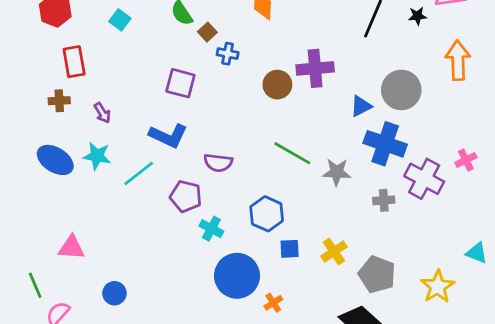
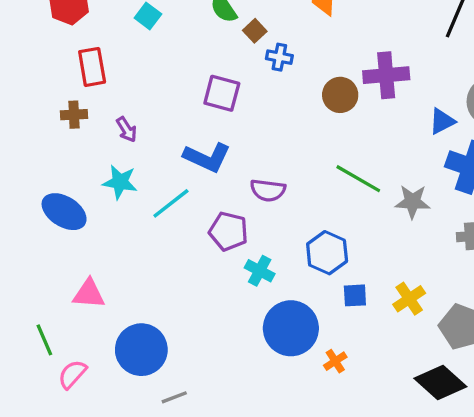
blue ellipse: (55, 160) -> (64, 212), moved
blue circle: (114, 293) -> (141, 350), size x1.8

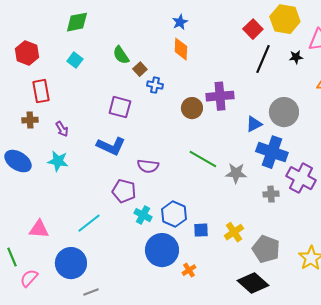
cyan line: (171, 203) -> (89, 223), moved
blue ellipse: (64, 212) -> (18, 161), moved
blue hexagon: (327, 253) -> (174, 214), moved

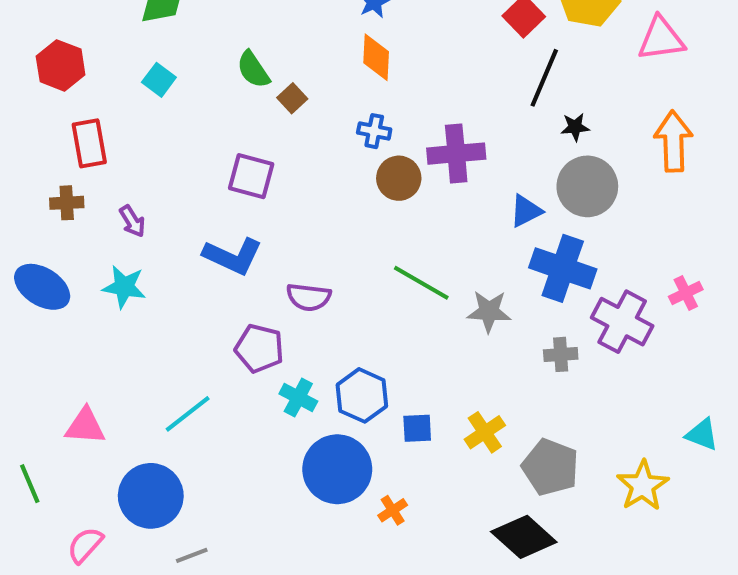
black star: (296, 57) -> (575, 127), moved
blue cross: (155, 85) -> (374, 131), moved
pink semicircle: (29, 278) -> (85, 545), moved

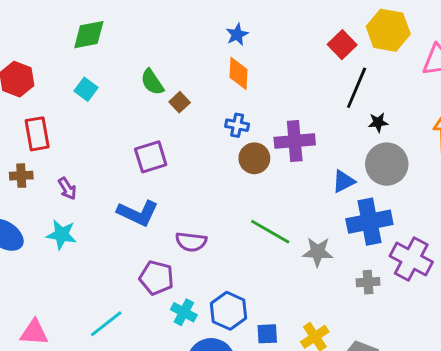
purple square: (251, 176) -> (151, 157), turned -32
blue cross: (563, 268) -> (369, 222), turned -30

